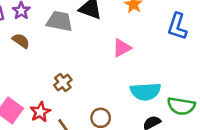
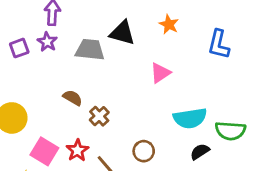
brown semicircle: (21, 41) -> (73, 98), moved

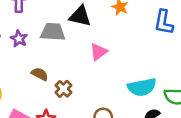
purple star: (47, 42) -> (19, 39), moved
pink triangle: (160, 73) -> (99, 52), moved

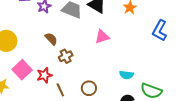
cyan semicircle: (142, 87) -> (126, 75), size x0.6

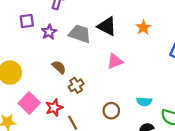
brown circle: (89, 88) -> (111, 111), moved

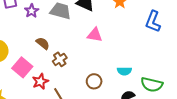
pink triangle: (115, 61) -> (95, 35), turned 35
pink square: (29, 103) -> (22, 67), moved

